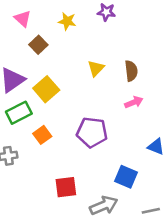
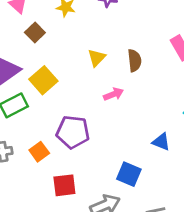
pink arrow: (134, 102) -> (113, 94), moved
purple pentagon: (92, 132) -> (73, 132), moved
orange square: (42, 135) -> (39, 152), moved

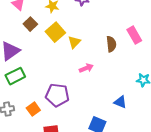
brown semicircle: (135, 61) -> (111, 44), moved
yellow square: (43, 80) -> (55, 32), moved

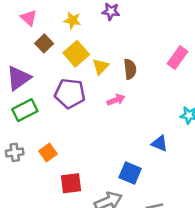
pink rectangle: (134, 35) -> (178, 58), turned 66
brown semicircle: (111, 44) -> (130, 69), moved
purple pentagon: (57, 95) -> (70, 93), moved

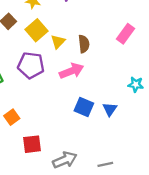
pink arrow: (116, 100) -> (71, 71), size x1.5
blue triangle: (160, 143) -> (110, 109), turned 42
blue square: (130, 173) -> (84, 107), moved

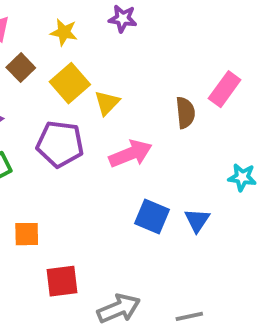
brown semicircle: (84, 44) -> (185, 113), moved
orange square: (12, 117) -> (27, 234), turned 35

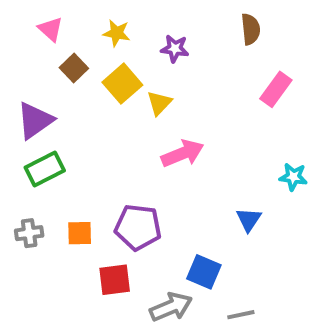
purple star: (123, 19) -> (175, 49), moved
brown semicircle: (185, 113) -> (251, 29), moved
purple pentagon: (60, 144) -> (138, 227), moved
blue square: (152, 216) -> (204, 272), moved

